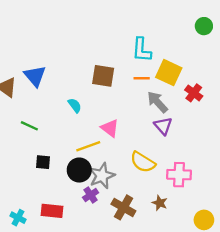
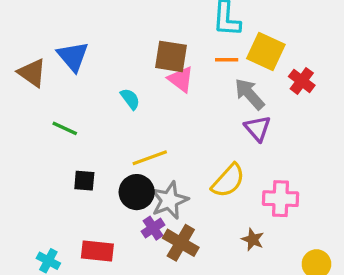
pink triangle: (110, 128) -> (181, 79), moved
yellow semicircle: (143, 162) -> (228, 181), turned -80
brown cross: (123, 207) -> (181, 243), moved

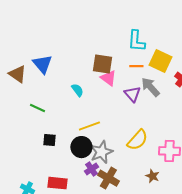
purple triangle: (258, 128) -> (132, 94), moved

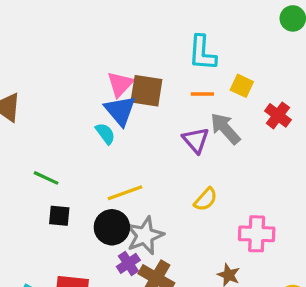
yellow square: (160, 61) -> (242, 86), size x0.6
blue triangle: (42, 64) -> (120, 111), moved
pink triangle: (108, 78) -> (120, 84), moved, turned 36
green line: (37, 108) -> (46, 178), moved
yellow semicircle: (137, 140) -> (206, 199), moved, size x0.7

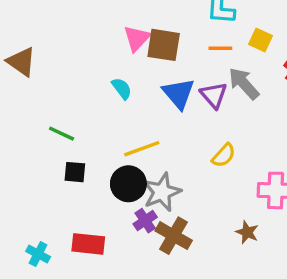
blue triangle: (120, 111) -> (179, 93), moved

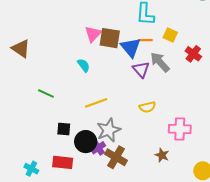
blue triangle: (179, 93) -> (131, 48), moved
yellow semicircle: (224, 155) -> (147, 107), turned 35
black square: (75, 172) -> (64, 129), moved
black circle: (128, 184) -> (86, 142), moved

